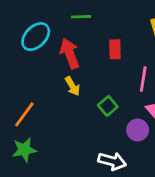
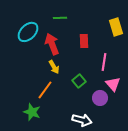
orange line: (24, 114) -> (45, 90), moved
green star: (24, 150) -> (32, 112), moved, turned 30

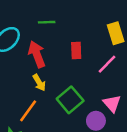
pink line: (104, 62) -> (107, 64), moved, turned 36
green square: (79, 81) -> (70, 100), size x1.5

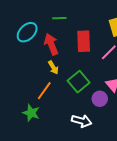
red rectangle: (76, 51) -> (84, 41), size x1.5

